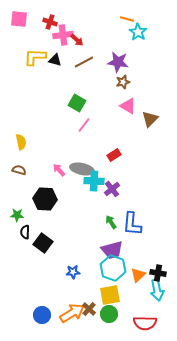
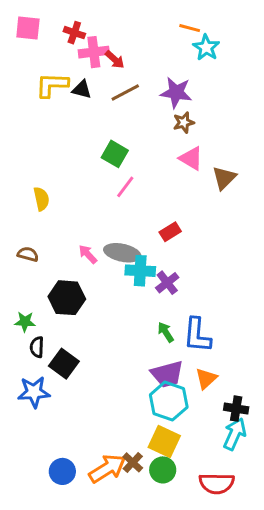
yellow semicircle: (21, 142) -> (41, 199), moved
blue star: (73, 272) -> (34, 392), moved, size x1.5
orange triangle: (138, 275) -> (206, 379), moved
cyan arrow: (157, 290) -> (235, 434), turned -145
yellow square: (110, 295) -> (164, 441), turned 35

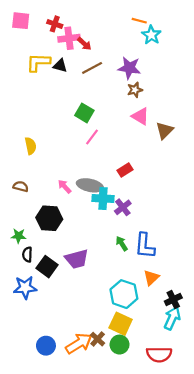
purple trapezoid: (167, 374) -> (77, 259), moved
black cross: (236, 409) -> (173, 300), turned -35

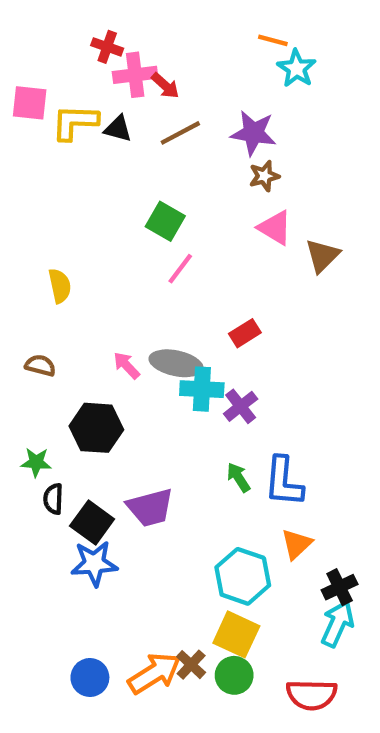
pink square: (21, 21) -> (30, 103), moved
blue star: (25, 287) -> (94, 563), moved

